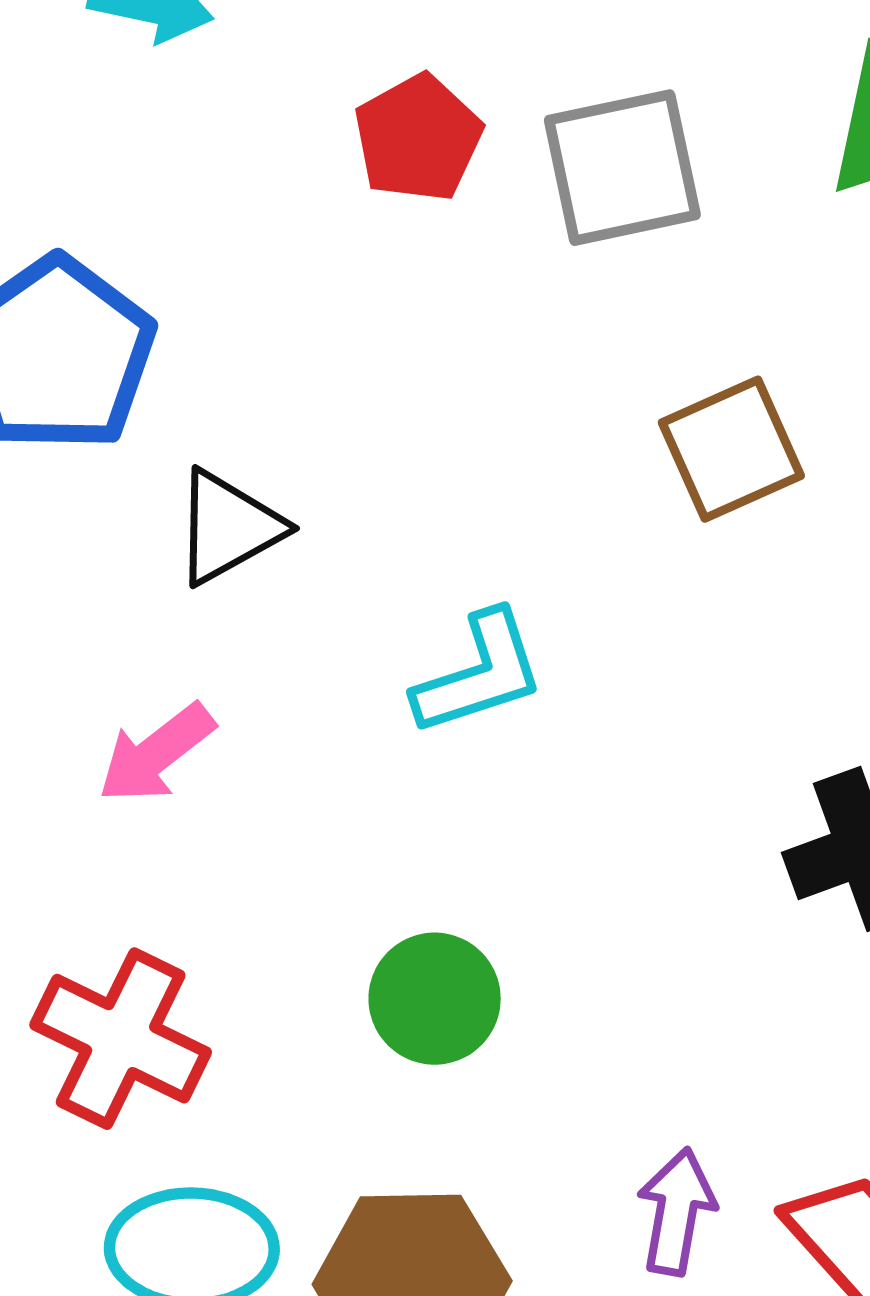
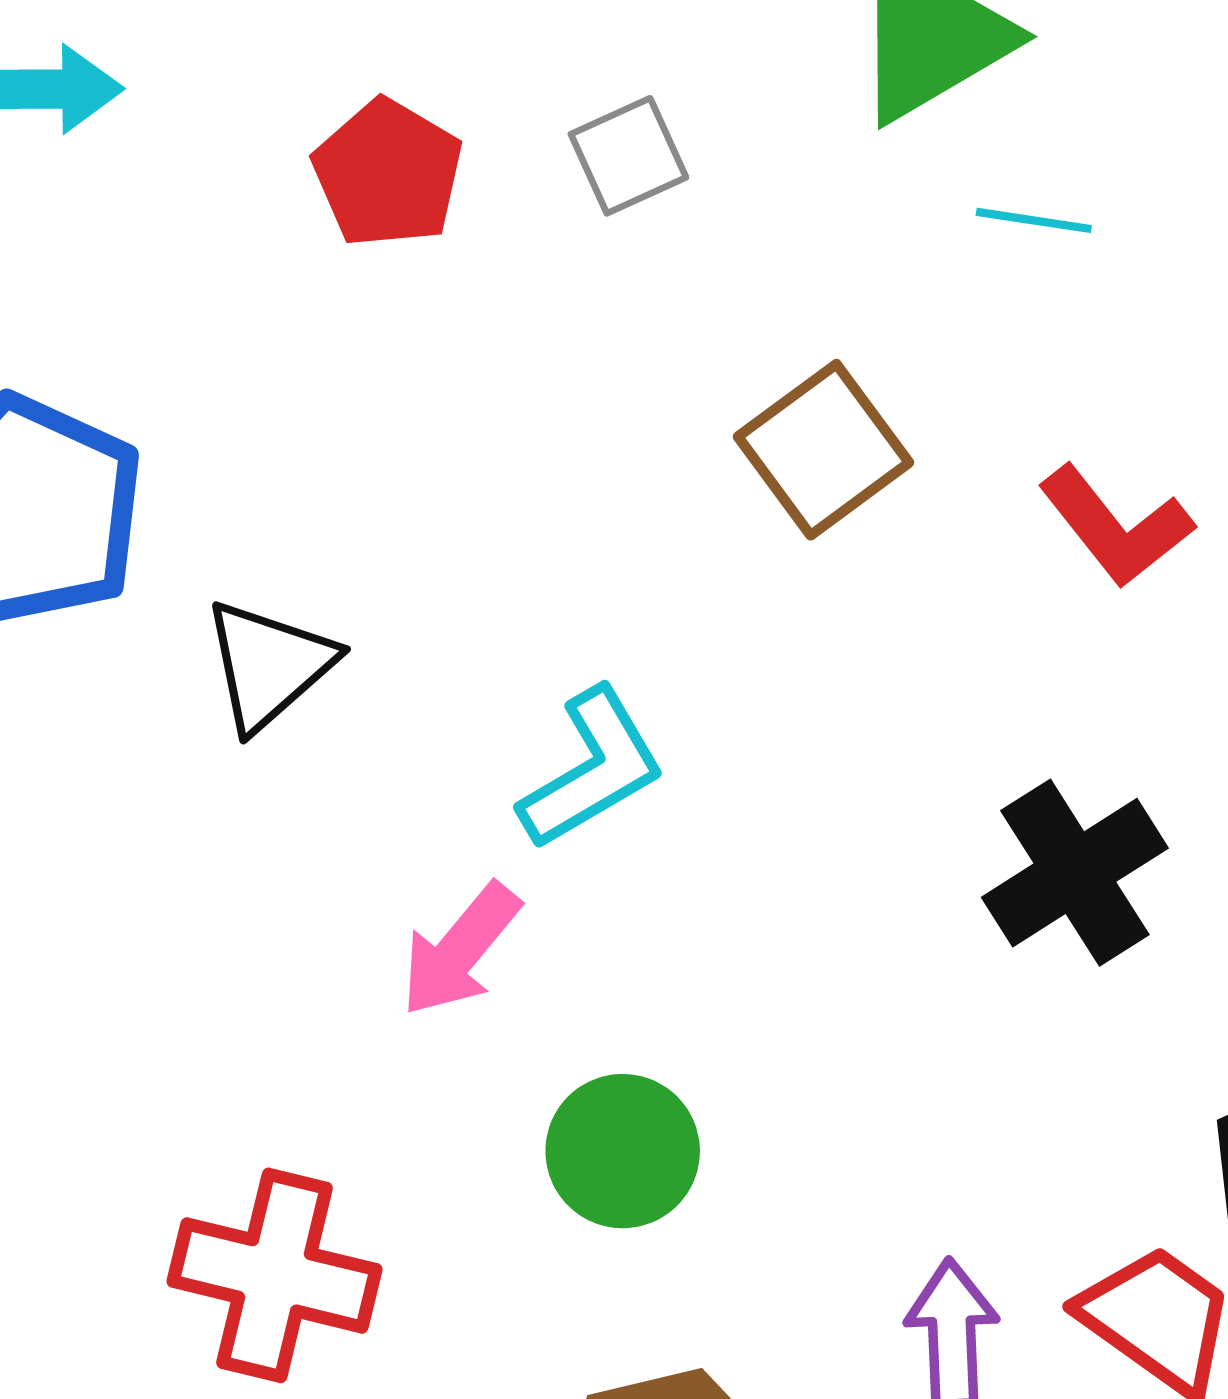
gray square: (622, 168) -> (628, 156), size x0.6
pink arrow: (156, 753) -> (460, 950), moved

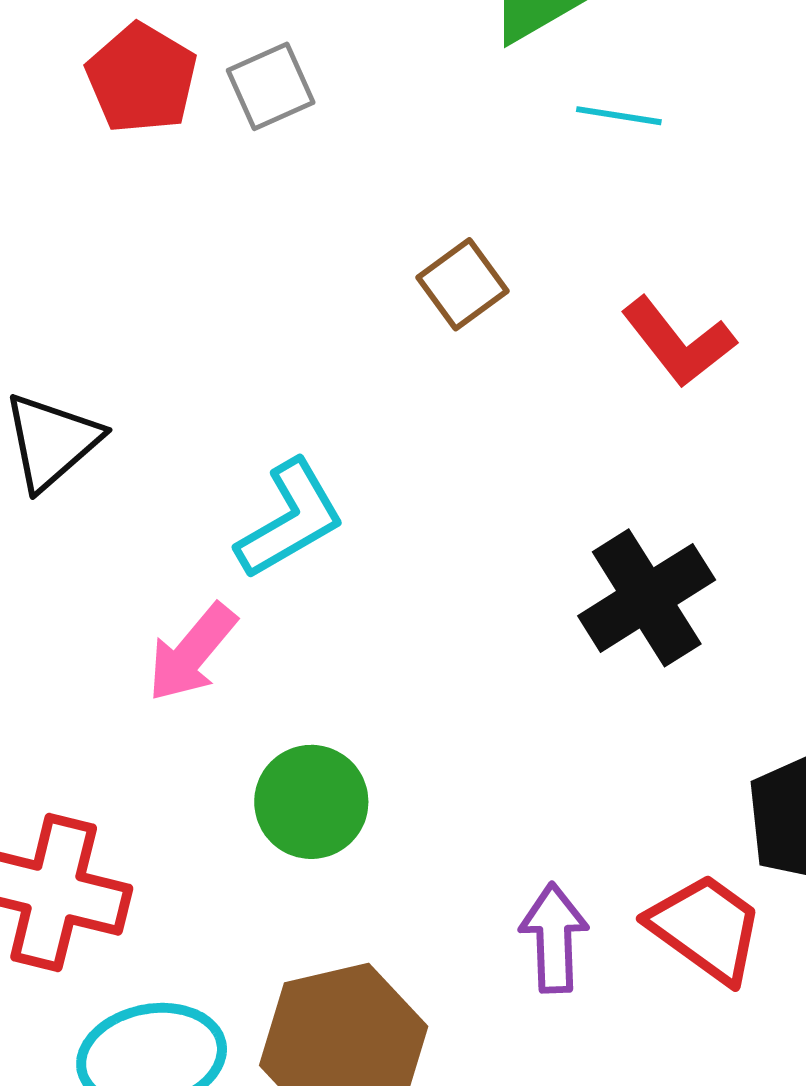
gray square: (628, 156) -> (271, 86), moved
brown square: (824, 450) -> (462, 284), size x0.7

